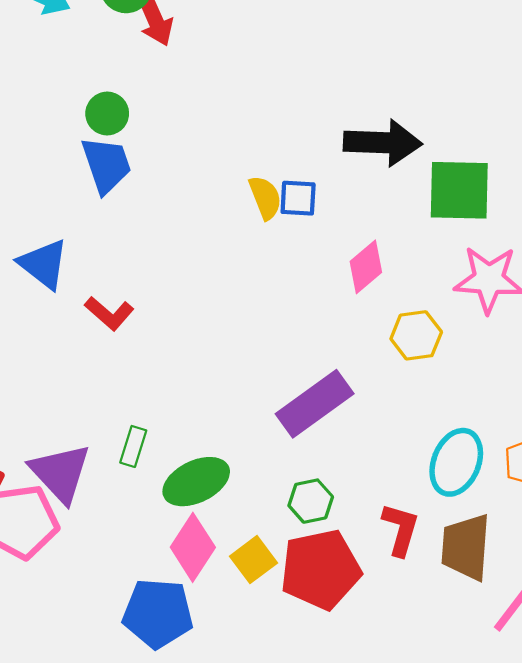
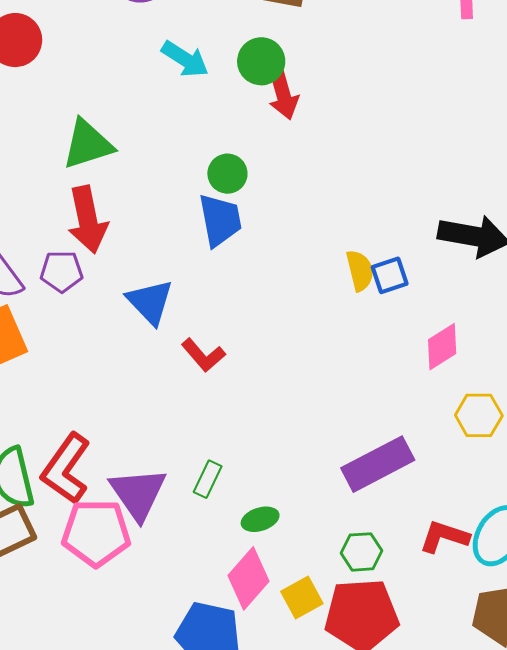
blue square: (298, 198) -> (390, 275), turned -30
green ellipse: (196, 482) -> (260, 519), size x0.6
red L-shape: (401, 529) -> (444, 537), moved, turned -96

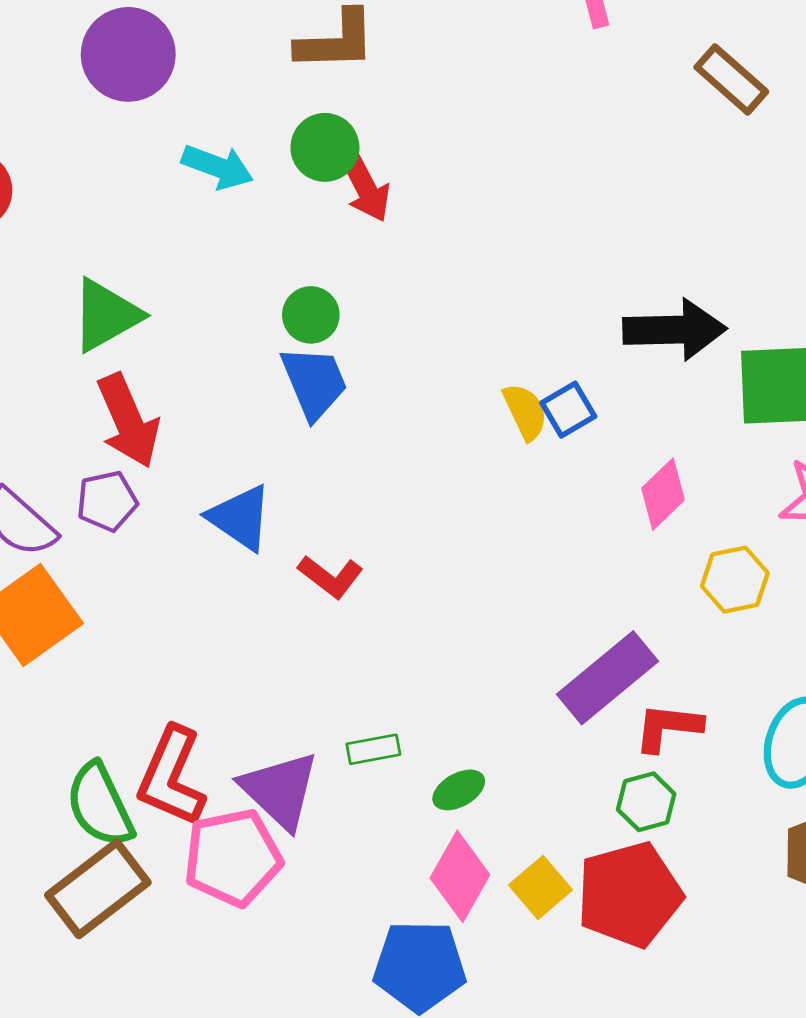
green rectangle: (208, 479) -> (373, 749), turned 66
red L-shape: (444, 537) -> (668, 727), moved
green hexagon: (361, 552) -> (646, 802), moved

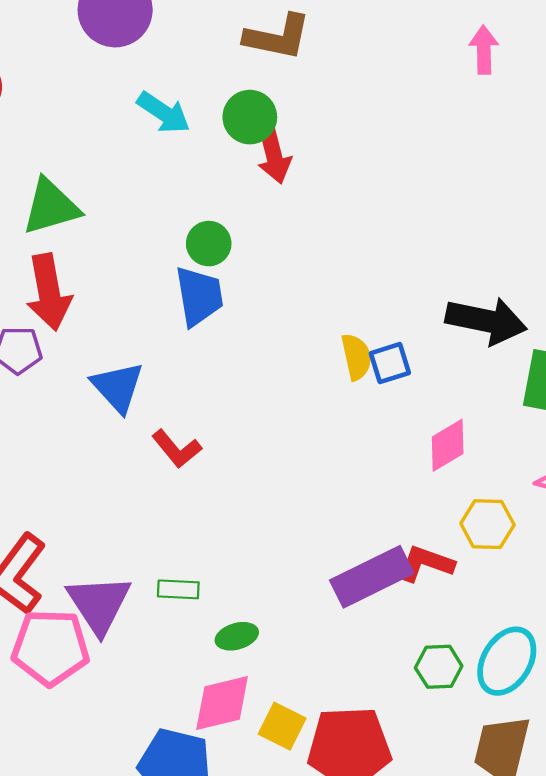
red L-shape: (668, 727) -> (426, 564), moved
green hexagon: (646, 802) -> (439, 667), moved
pink diamond: (460, 876) -> (222, 703), turned 34
yellow square: (541, 887) -> (282, 726), turned -36

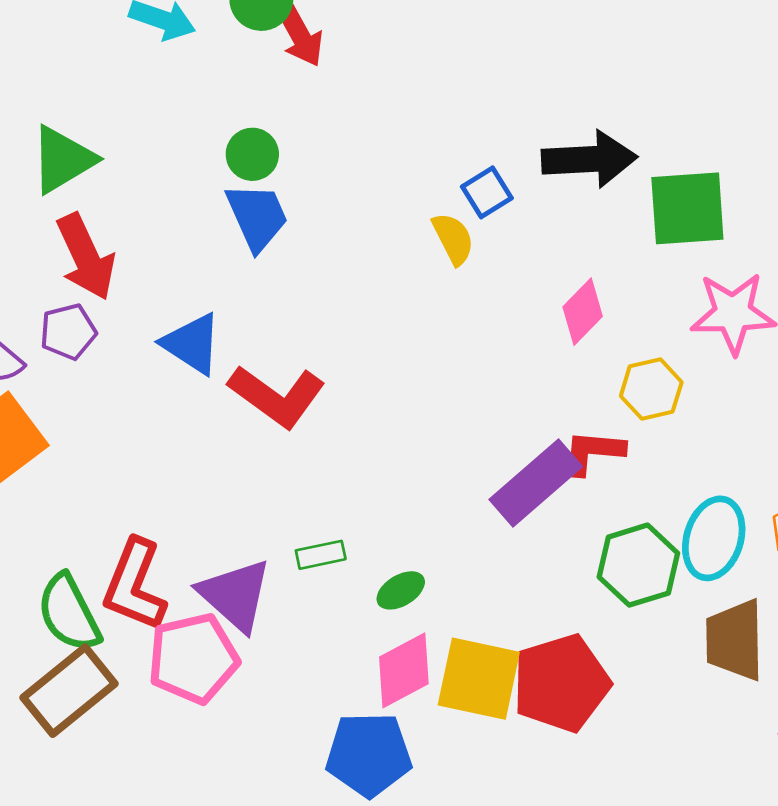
blue square: (390, 363) -> (487, 192), moved
red L-shape: (177, 449) -> (277, 396), size x1.6
green hexagon: (439, 667) -> (638, 565), size x1.5
yellow square: (282, 726) -> (479, 679), size x1.6

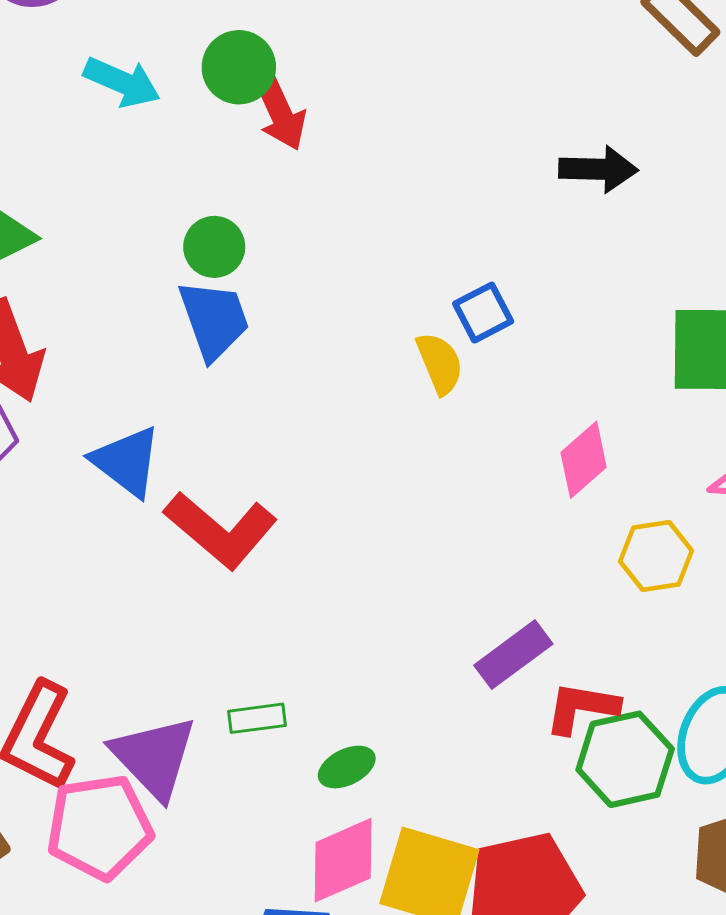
black arrow: (589, 159) -> (598, 169), moved, size x0.7
red L-shape: (593, 452) -> (582, 708), moved
purple rectangle: (536, 483) -> (513, 655), size x0.7

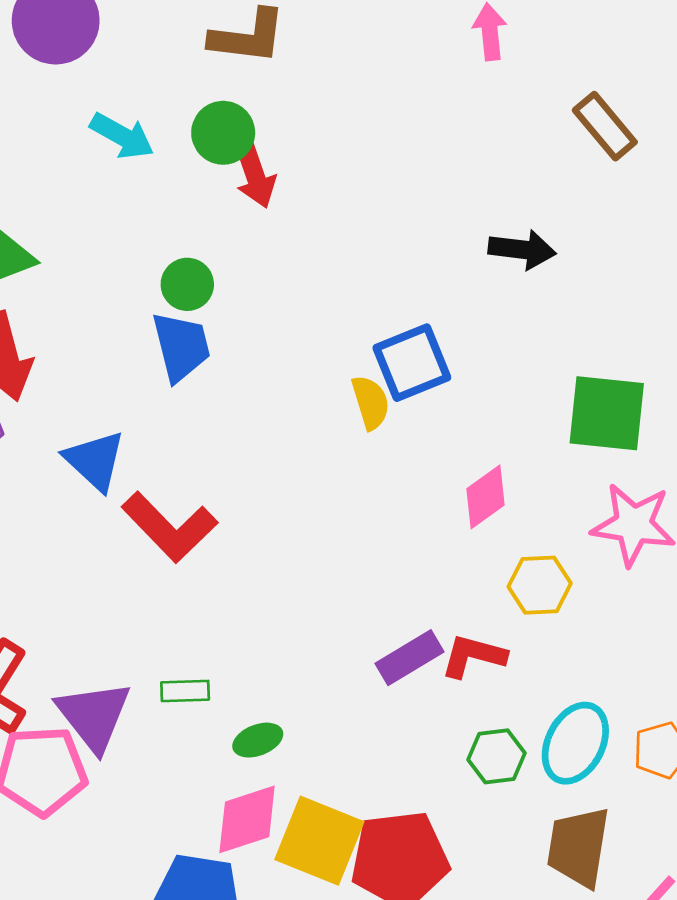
blue square: (483, 313) -> (412, 363), size x1.5
red L-shape: (582, 708) -> (473, 656), moved
green hexagon: (625, 759) -> (496, 756), size x0.7

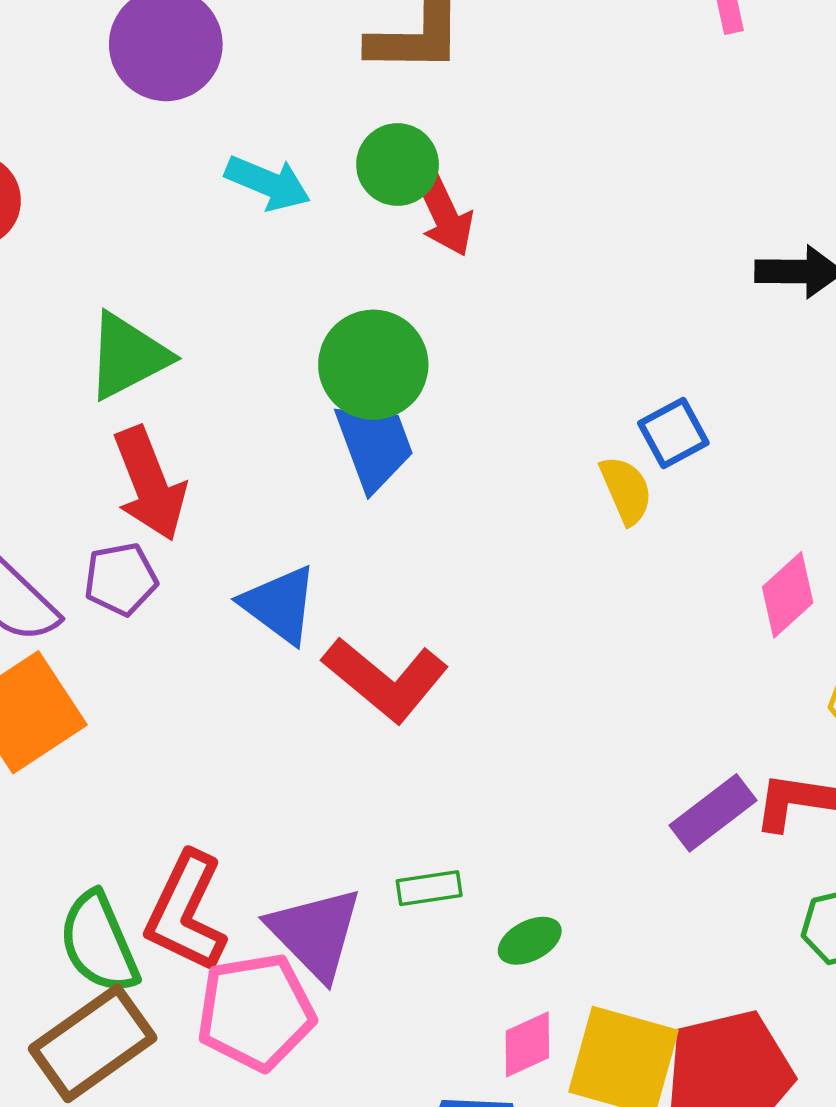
green circle: (187, 284) -> (373, 365), size x1.6
blue square: (412, 363) -> (673, 433), size x0.7
pink diamond: (247, 819) -> (527, 1044), size x0.7

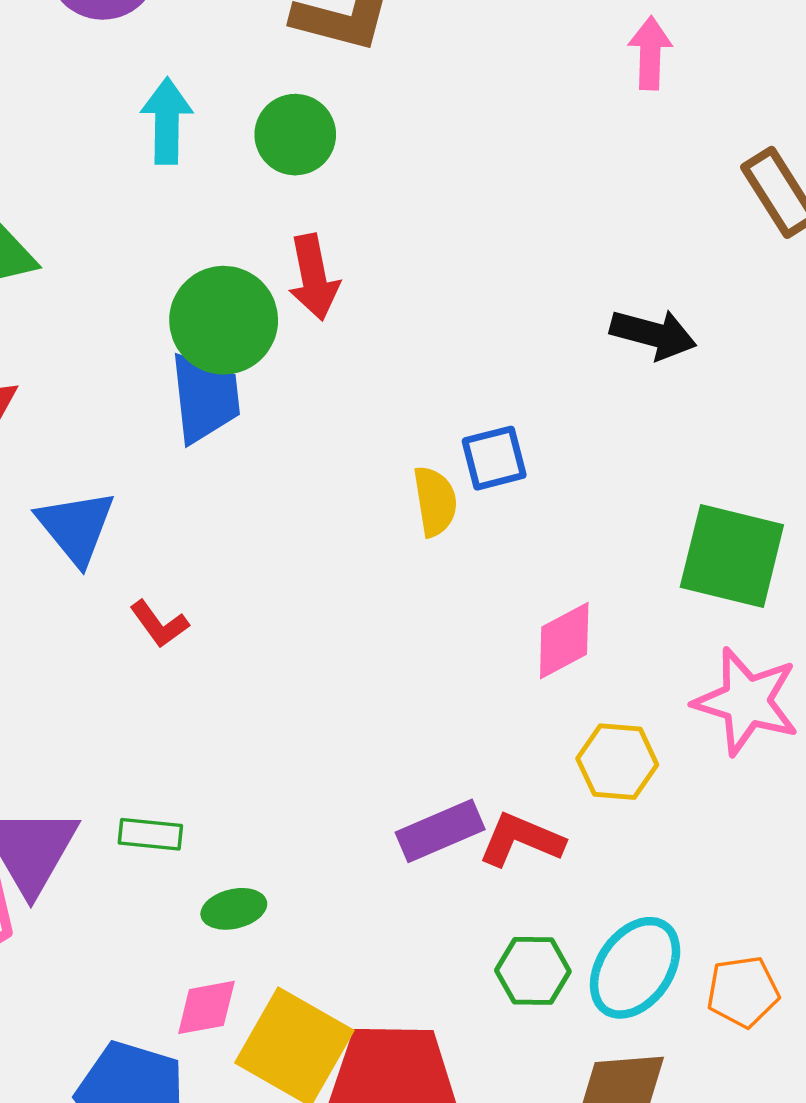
cyan arrow: (268, 183) -> (167, 121), turned -126
red arrow: (444, 214) -> (314, 277), moved
red L-shape: (385, 679) -> (159, 624), size x0.5

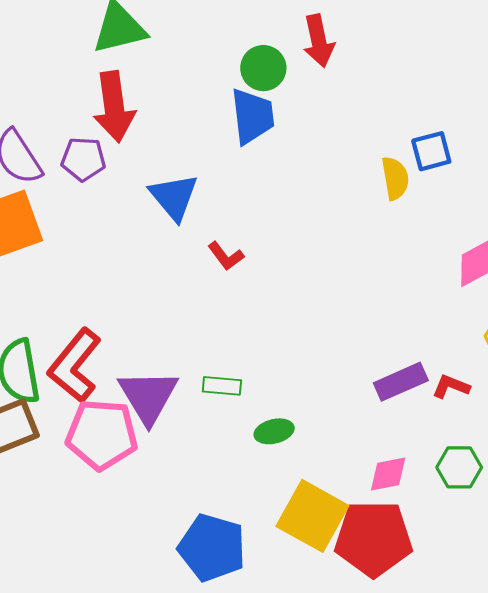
green circle: (224, 320) -> (263, 68), size x0.7
red L-shape: (521, 840) -> (451, 387), size x0.7
pink diamond: (206, 1007) -> (388, 474), moved

